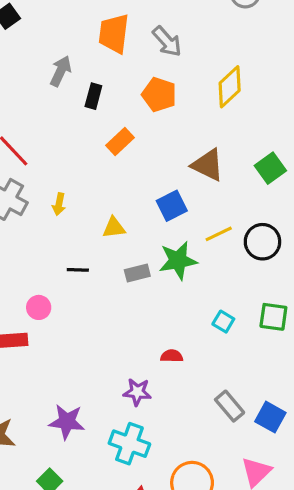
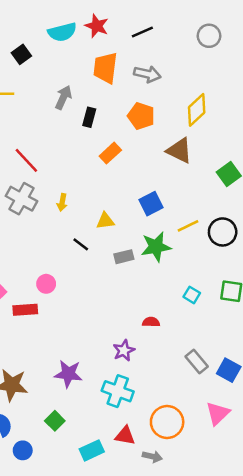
gray arrow: (167, 41) -> (147, 74), turned -35
brown triangle: (208, 165) -> (179, 151), moved
black line: (78, 270) -> (81, 244), moved, turned 35
purple star: (137, 392) -> (124, 350), turned -30

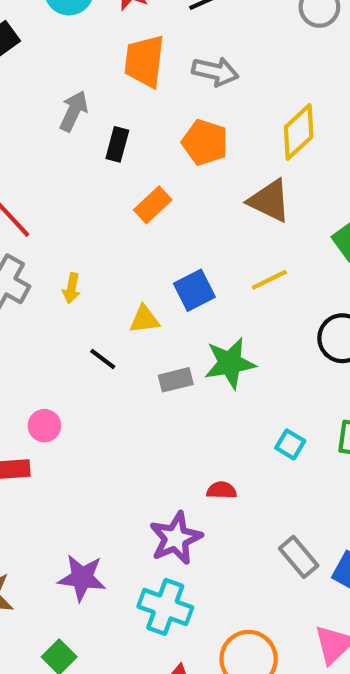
blue square: (151, 204) -> (194, 290), moved
yellow line: (188, 226) -> (269, 280), moved
purple star: (124, 350) -> (176, 538), size x1.4

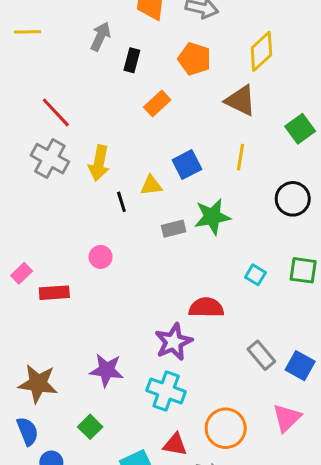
yellow line: (269, 280) -> (241, 157), turned -55
yellow arrow: (72, 288) -> (99, 163), size x1.6
black line: (103, 359) -> (121, 202), moved, turned 36
pink circle: (44, 426) -> (101, 257), moved
red semicircle: (221, 490) -> (206, 308), size x1.6

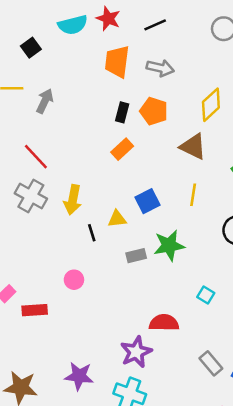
gray arrow: (101, 36) -> (45, 101), moved
black rectangle: (132, 60) -> (122, 112), moved

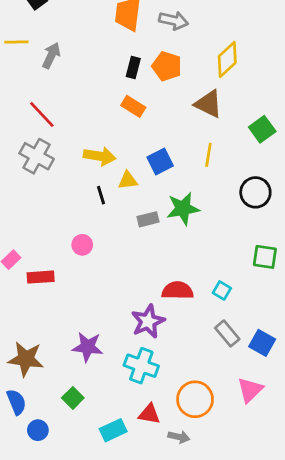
orange rectangle: (122, 149) -> (133, 106), turned 75
yellow arrow: (73, 200) -> (100, 156), moved, turned -92
cyan square: (206, 295) -> (222, 290), moved

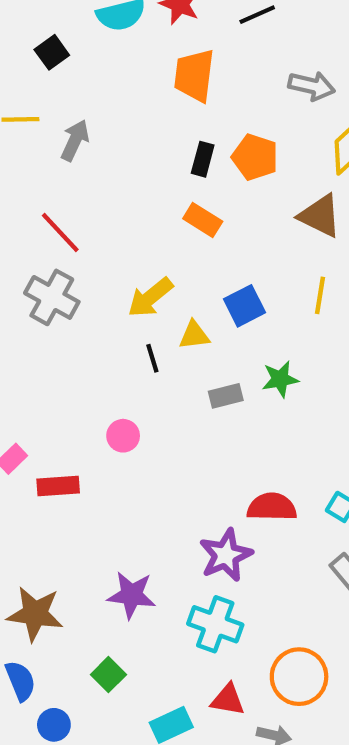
gray arrow: (174, 21) -> (312, 86), moved
yellow arrow: (100, 156) -> (150, 297), turned 132
green star: (183, 209) -> (280, 379), size x0.7

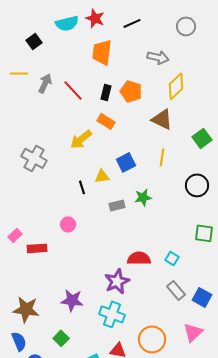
red line: (60, 233) -> (73, 90), moved
yellow arrow: (150, 297) -> (81, 139), moved

